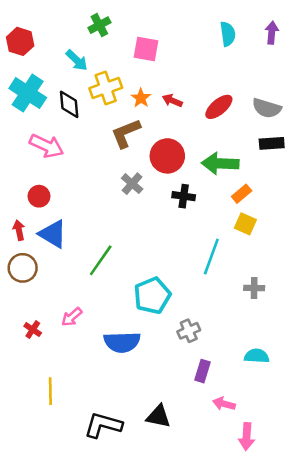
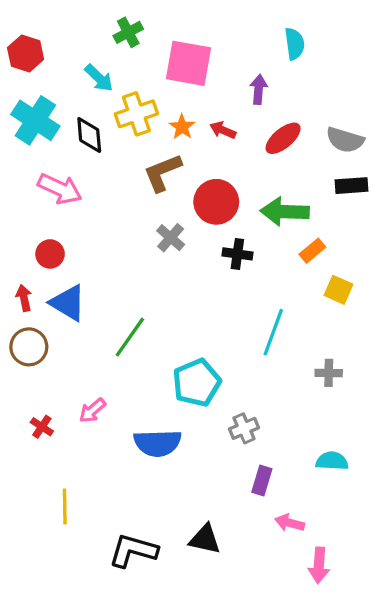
purple arrow: (272, 33) -> (259, 89), moved
pink square: (146, 49) -> (189, 63), size x1.4
yellow square: (245, 224) -> (338, 290), moved

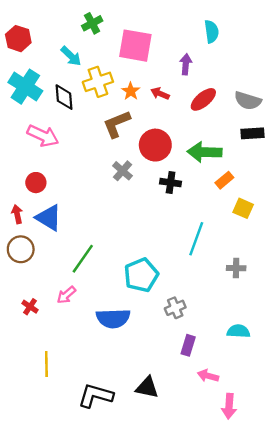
green line: (130, 337) -> (83, 259), moved

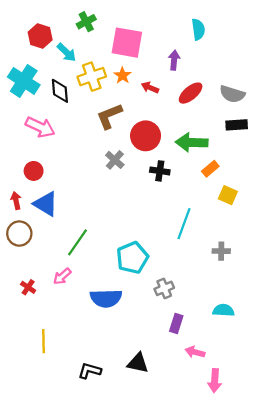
red hexagon: (18, 39) -> (40, 36), moved
orange star: (131, 91) -> (122, 75), moved
black L-shape: (96, 396) -> (90, 371), size x0.7

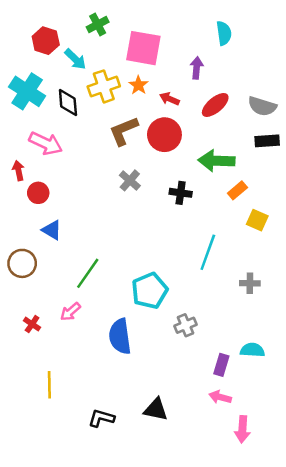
red circle: (146, 136) -> (164, 135), moved
red arrow: (16, 201) -> (18, 171), moved
blue triangle: (46, 204) -> (52, 230), size x0.7
blue semicircle: (106, 298) -> (120, 336), turned 84
purple rectangle: (176, 324) -> (221, 365), moved

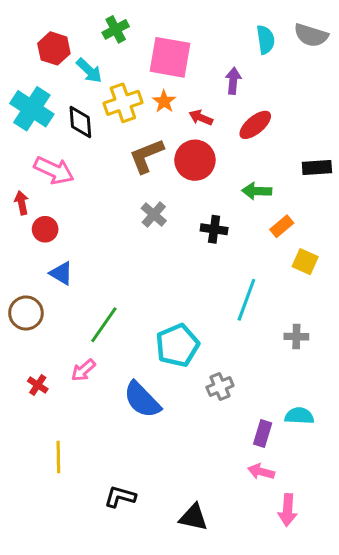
gray semicircle: (262, 106) -> (311, 35), moved
green arrow: (216, 161) -> (257, 191), size x0.7
blue semicircle: (120, 336) -> (142, 400), turned -36
black triangle: (156, 409) -> (194, 517), moved

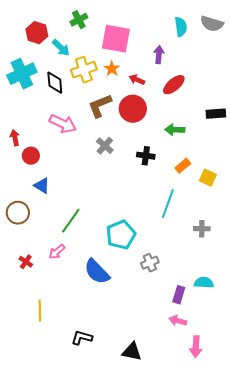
cyan cross: (32, 109) -> (22, 74), turned 32
pink arrow: (54, 170) -> (63, 124), moved
orange rectangle: (282, 226) -> (183, 166), moved

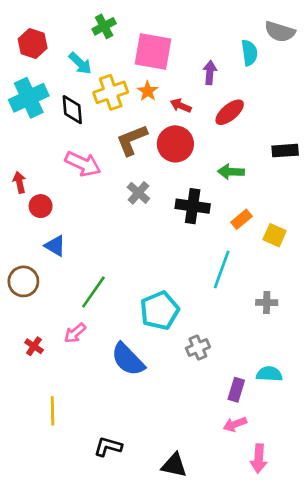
cyan semicircle: (181, 27) -> (249, 53), moved
red hexagon: (37, 33) -> (33, 43), moved
black cross: (146, 156) -> (193, 206), size x1.4
pink arrow: (178, 321) -> (235, 424), turned -36

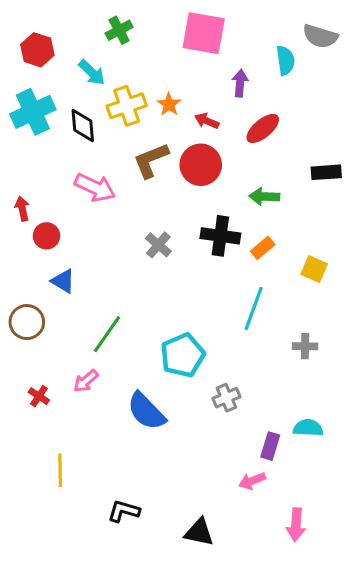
pink square: (153, 51) -> (204, 33), moved
gray cross: (138, 193) -> (158, 245), moved
orange rectangle: (242, 219) -> (263, 248), moved
pink arrow: (235, 424) -> (252, 481), moved

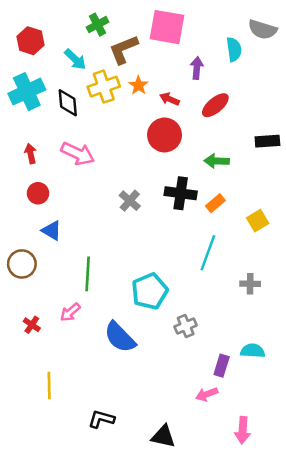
brown L-shape: (151, 160) -> (124, 49), moved
red arrow: (22, 209) -> (31, 154), moved
yellow square: (314, 269) -> (258, 221), turned 35
green line: (107, 334) -> (88, 274), turned -32

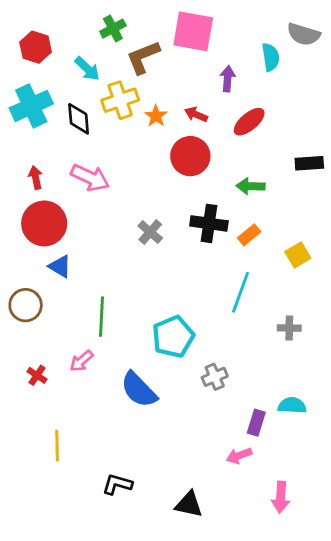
orange star: (138, 85) -> (156, 116), moved
red circle: (38, 193) -> (44, 223), size x1.8

